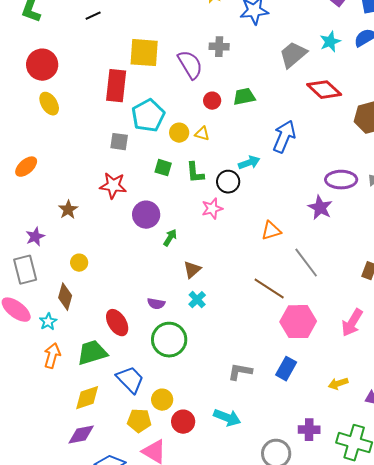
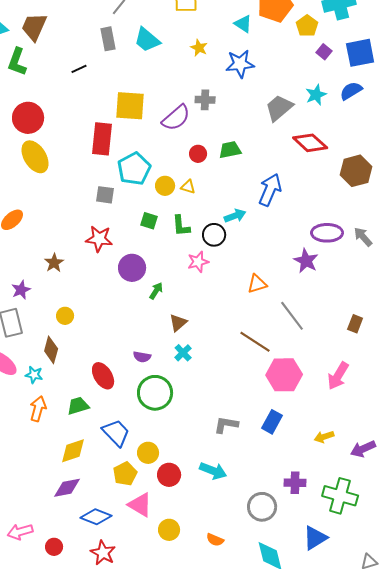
purple semicircle: (190, 65) -> (176, 118), turned 80
yellow ellipse: (49, 104) -> (35, 157), size x1.4
cyan star: (48, 322) -> (34, 375), turned -30
green trapezoid: (92, 353) -> (78, 406), size x0.7
yellow pentagon: (139, 421) -> (125, 474), turned -30

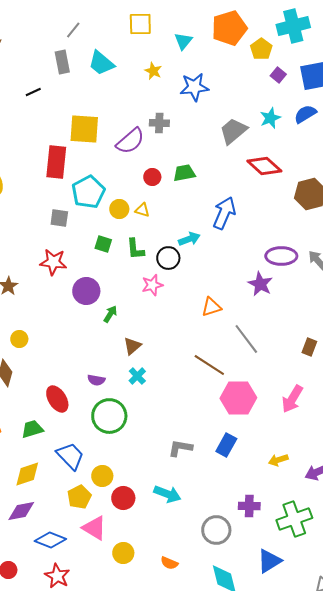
cyan triangle: (243, 24) -> (183, 41), moved, turned 36
green cross: (340, 496) -> (294, 519), turned -36

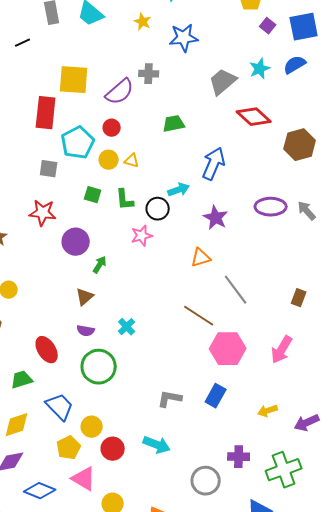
red circle: (152, 177) -> (112, 128), moved
purple star: (260, 284) -> (216, 218), moved
brown triangle: (132, 346) -> (85, 297), moved

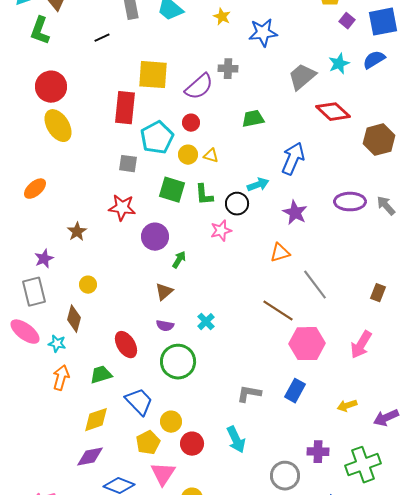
green square: (93, 195) -> (172, 190), size x1.5
cyan arrow: (157, 445) -> (236, 440), turned 44
pink triangle: (84, 479) -> (163, 474), turned 32

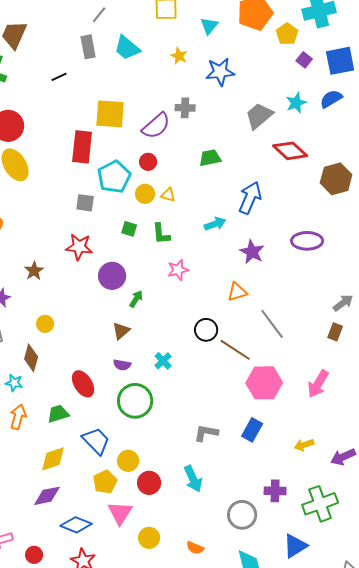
green square: (172, 190) -> (129, 229), size x0.6
black circle: (237, 204) -> (206, 330), moved
gray arrow: (386, 206) -> (343, 303), moved, turned 95

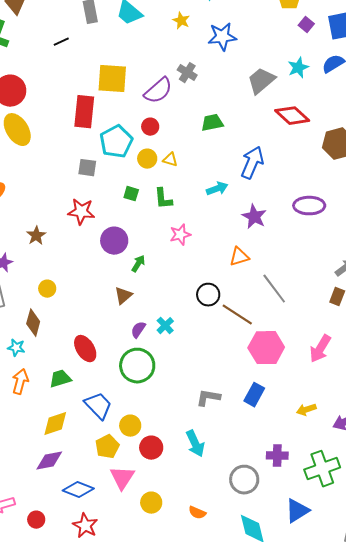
gray cross: (185, 108) -> (187, 73), turned 30
purple semicircle: (122, 365) -> (138, 330), moved, turned 114

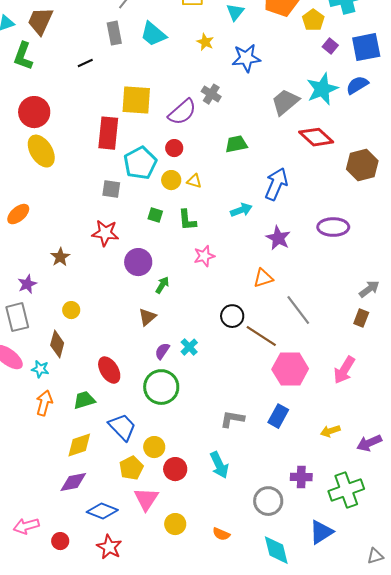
cyan star: (298, 68) -> (322, 89), size x1.5

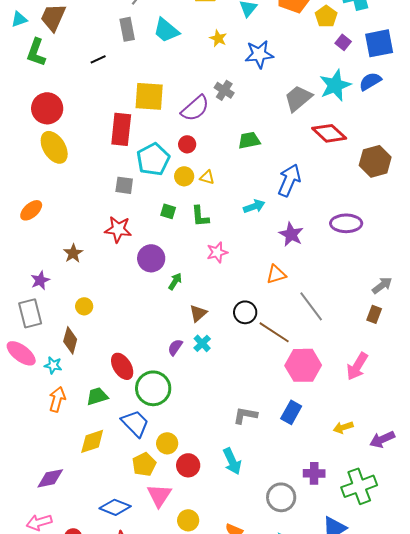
brown triangle: (147, 317) -> (198, 313), moved
green circle: (161, 387) -> (153, 388), moved
purple diamond: (73, 482) -> (50, 478), moved

